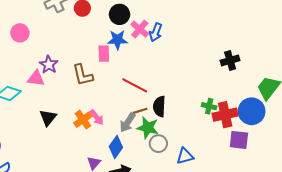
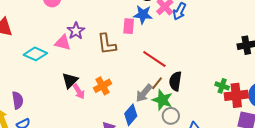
brown line: (140, 111) -> (157, 83), turned -40
pink arrow: (97, 117) -> (79, 91), moved

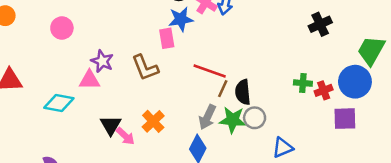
brown line: (157, 83) -> (223, 89), moved
red cross: (236, 95) -> (324, 90), size x0.6
gray circle: (171, 116) -> (255, 118), moved

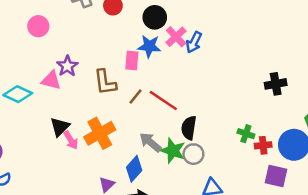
brown line: (223, 89) -> (136, 96), moved
gray arrow: (207, 117) -> (150, 142), turned 90
orange cross: (153, 121) -> (100, 133), size x1.4

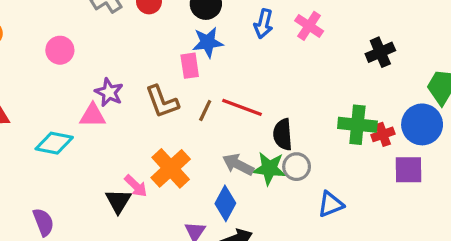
pink cross: (176, 37) -> (309, 26), moved
black triangle: (60, 127) -> (118, 201), moved
green cross: (246, 134) -> (357, 125), size x1.6

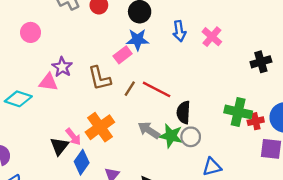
blue arrow: (263, 24) -> (179, 31), turned -30
pink rectangle: (190, 66) -> (123, 55), turned 54
blue diamond: (225, 203) -> (82, 162), moved

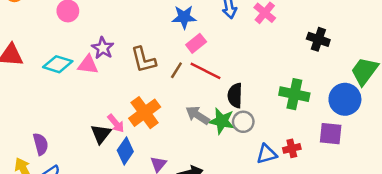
pink rectangle: (123, 55) -> (196, 43), moved
black cross: (261, 62) -> (318, 39), turned 36
cyan diamond: (18, 99) -> (58, 64), moved
red cross: (256, 121) -> (292, 148), moved

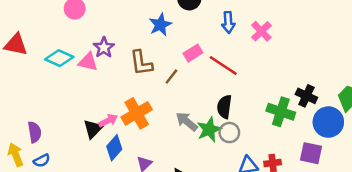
blue star: (184, 17) -> (160, 25), moved, turned -30
black cross: (318, 39) -> (306, 96), moved
red line: (205, 71) -> (223, 65), moved
green star: (222, 121) -> (209, 130), turned 30
pink arrow: (116, 123) -> (108, 121), turned -84

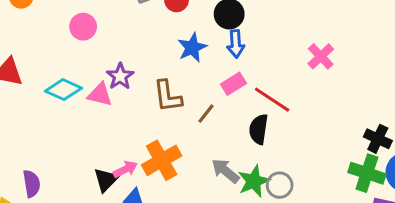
blue arrow: (228, 22) -> (236, 44), moved
black semicircle: (224, 107) -> (259, 129), moved
green cross: (281, 112) -> (367, 173), moved

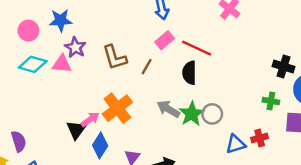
pink circle: (83, 27) -> (28, 31), moved
blue star: (192, 48) -> (61, 20), moved, turned 30
green cross: (367, 173) -> (271, 101), moved, size x0.6

